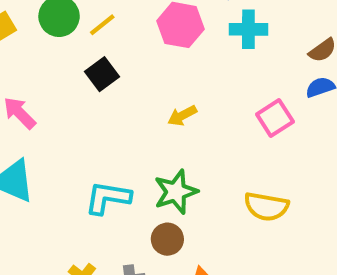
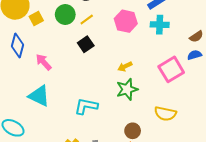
pink square: (275, 118) -> (171, 69), size x1.4
green star: (176, 192) -> (127, 89), moved
brown circle: (167, 239) -> (133, 131), moved

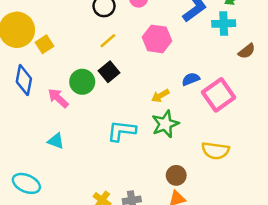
green circle: (65, 14) -> (82, 82), moved
cyan cross: (160, 25) -> (224, 24), moved
blue semicircle: (195, 55) -> (191, 79), moved
cyan triangle: (39, 96) -> (56, 141), size x0.6
cyan L-shape: (86, 106) -> (122, 131), moved

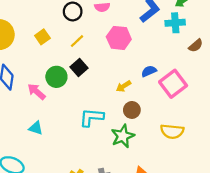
yellow square: (45, 44) -> (42, 37), moved
green star: (165, 124) -> (123, 136), moved
brown circle: (176, 175) -> (132, 110), moved

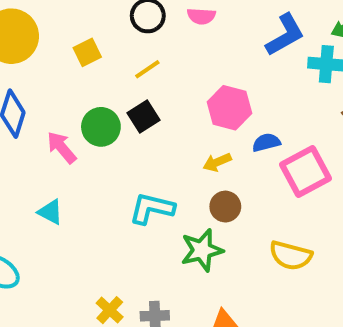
pink hexagon: (119, 38) -> (229, 108), moved

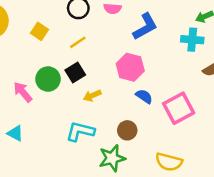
blue L-shape: (285, 35) -> (145, 27), moved
yellow square: (87, 52) -> (39, 31), turned -30
blue semicircle: (266, 142) -> (144, 96), moved, turned 48
yellow arrow: (217, 162) -> (92, 96), moved

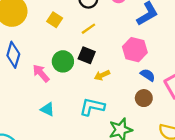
black square: (75, 73) -> (87, 55), turned -35
brown circle: (127, 130) -> (144, 98), moved
cyan triangle: (15, 133) -> (47, 109), moved

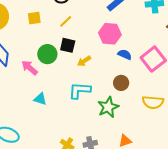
yellow square: (55, 20) -> (34, 18), turned -32
brown circle: (144, 98) -> (121, 83), moved

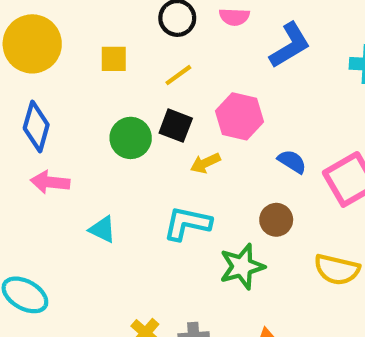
pink hexagon: (110, 34) -> (240, 116), moved
pink arrow: (29, 68) -> (50, 182), moved, turned -42

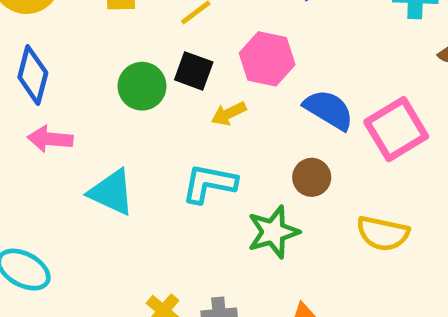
blue semicircle: (292, 161) -> (329, 110), size x1.5
cyan triangle: (102, 229) -> (112, 192), size x1.5

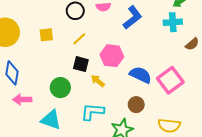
green circle: (142, 86) -> (60, 88), moved
yellow arrow: (229, 114) -> (98, 81), turned 72

